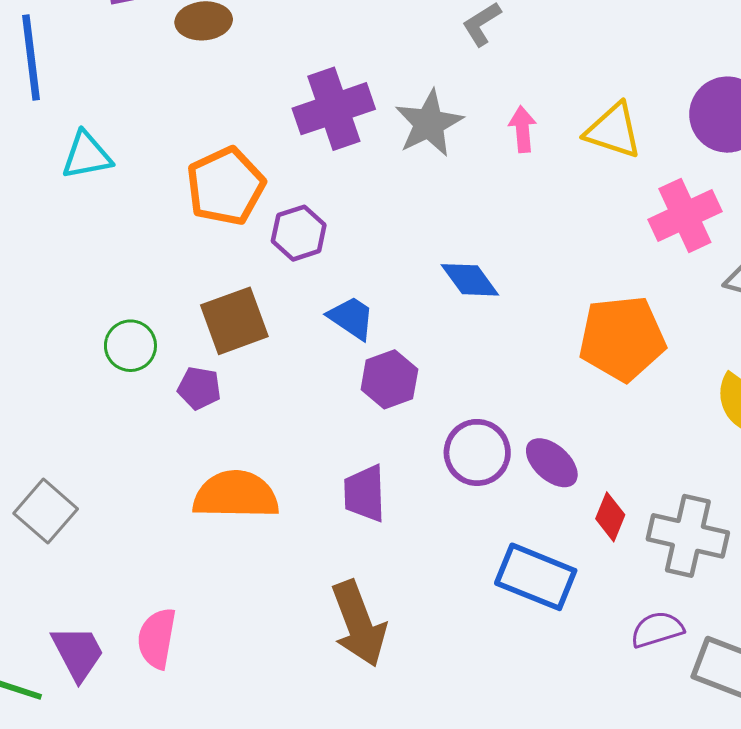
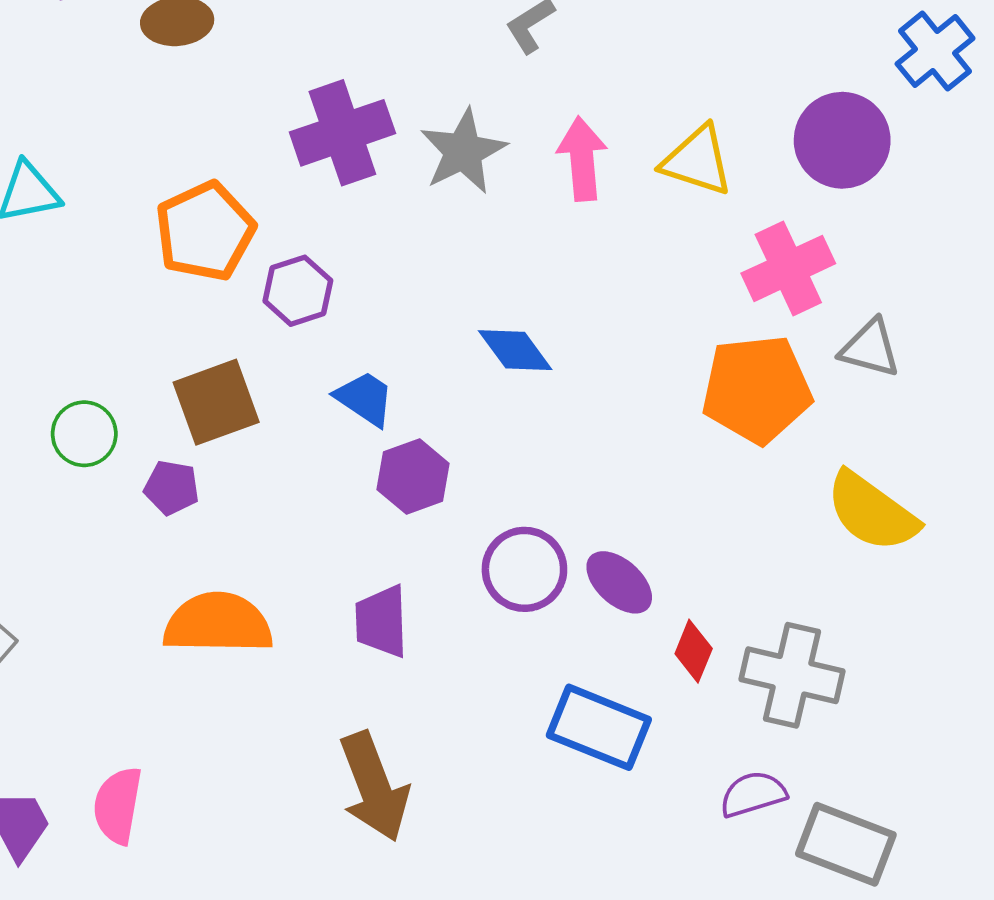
pink arrow: (523, 129) -> (582, 159), size x1.4
orange pentagon: (622, 338) -> (757, 389), moved

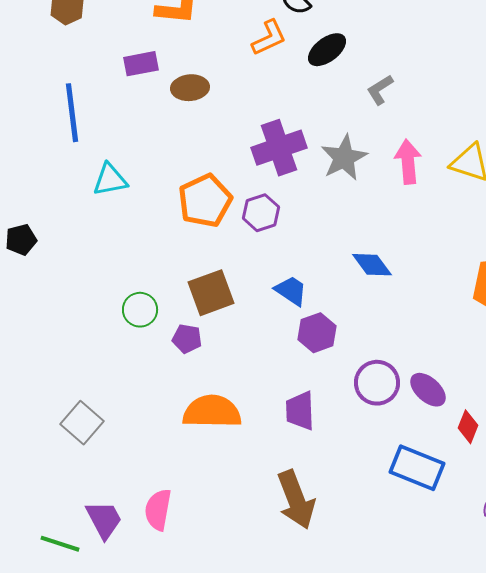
purple hexagon: (298, 291) -> (261, 213), moved

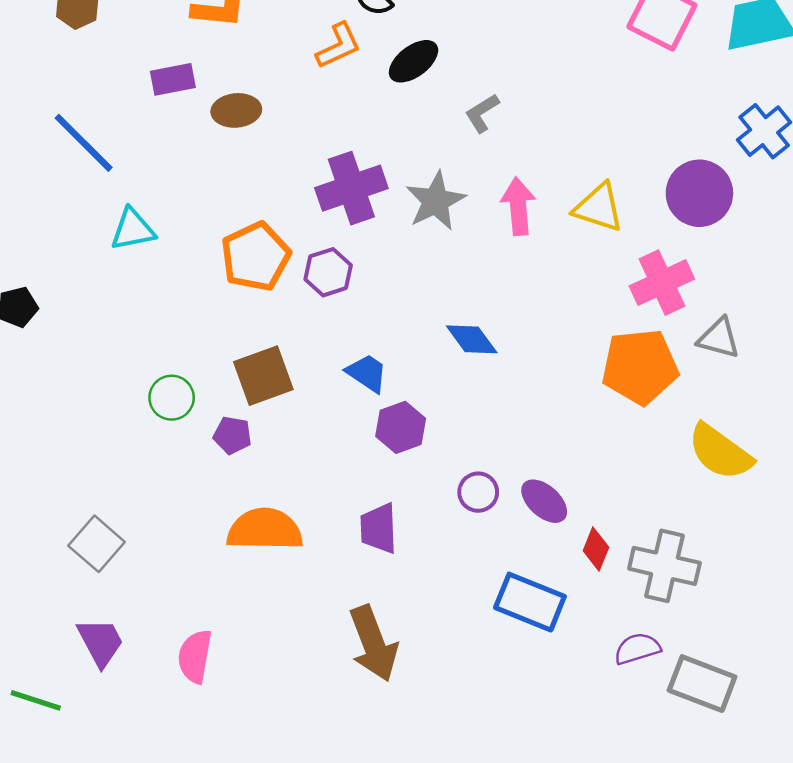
blue line: (72, 113) -> (84, 143), turned -38
purple circle: (377, 383) -> (478, 492), size x0.7
purple trapezoid: (104, 520) -> (100, 642), moved
green line: (60, 544) -> (36, 700), moved

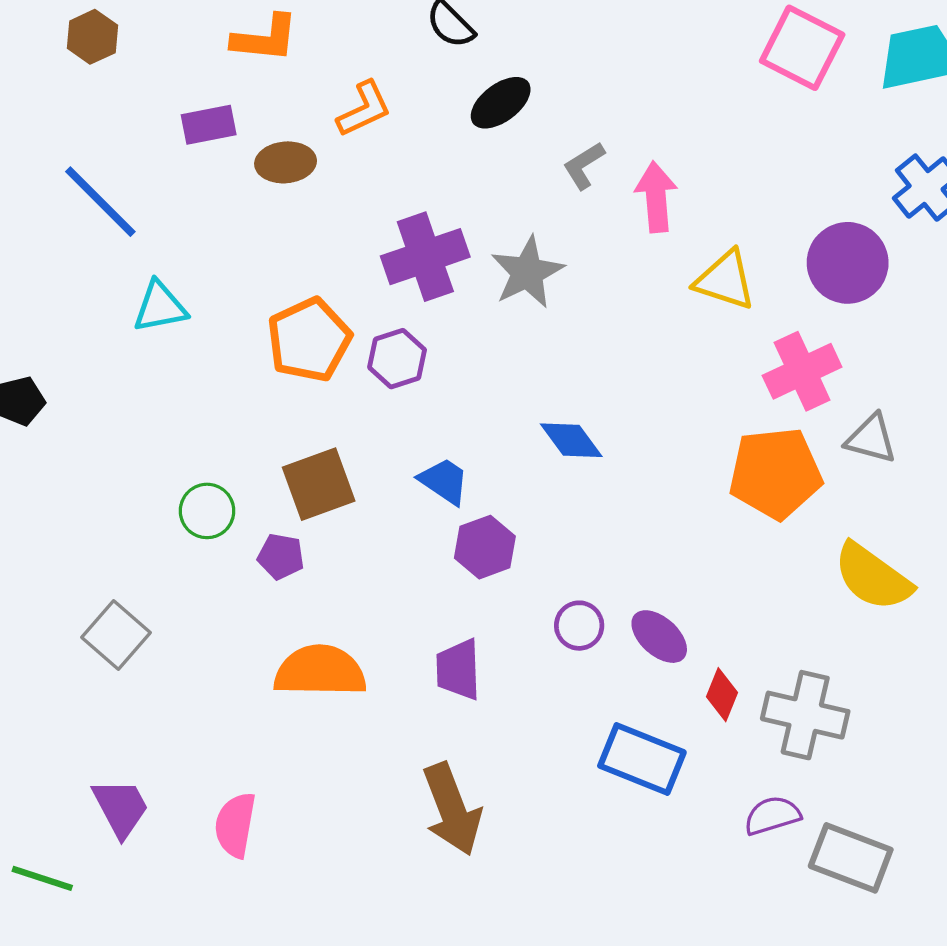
orange L-shape: (338, 46) -> (364, 109), moved
pink arrow: (518, 206) -> (656, 197), moved
gray square: (97, 544) -> (116, 635), moved

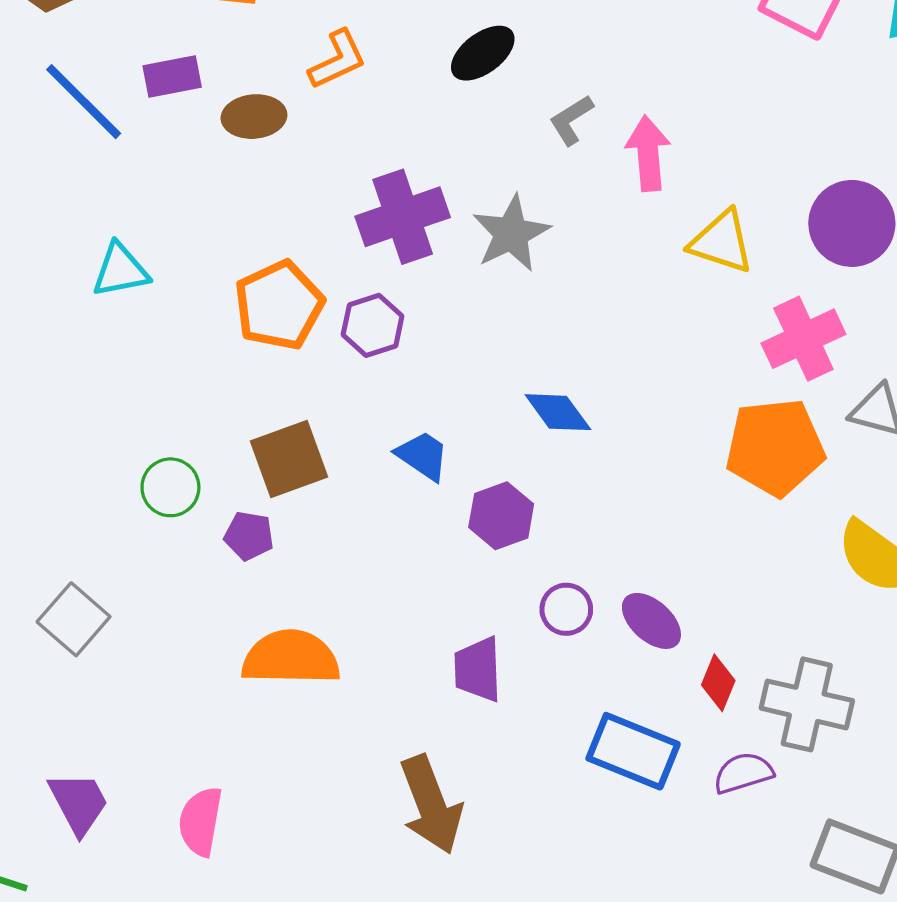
blue line: (100, 202) -> (84, 102), moved
purple hexagon: (485, 547) -> (501, 516), moved
purple trapezoid: (458, 670) -> (478, 669), moved
purple semicircle: (772, 816) -> (743, 773), moved

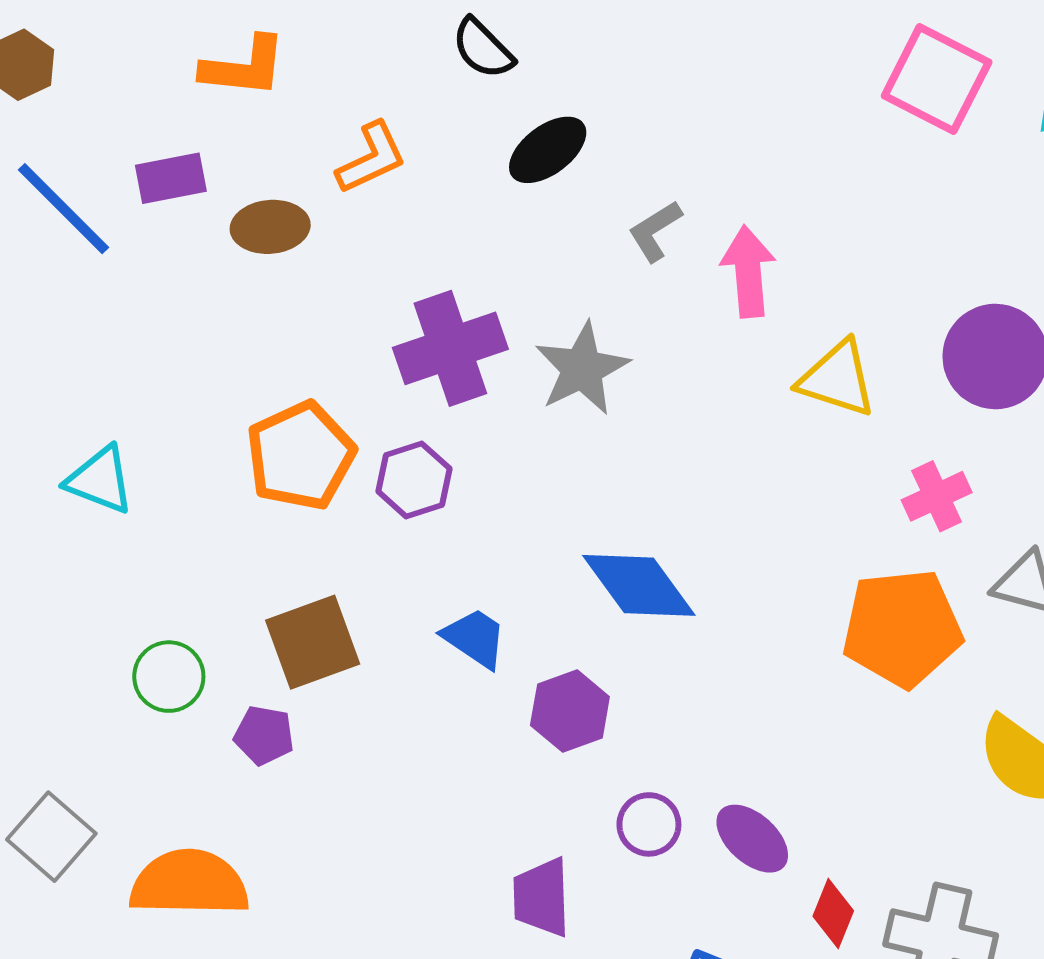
cyan triangle: (120, 270) -> (100, 480), moved, turned 32
pink cross: (803, 339) -> (937, 496), size x0.7
blue diamond: (558, 412) -> (639, 585), size x1.4
orange semicircle: (291, 658) -> (189, 883), moved

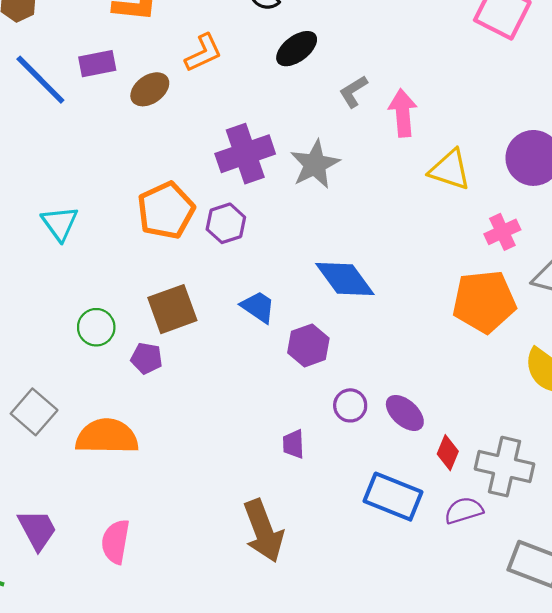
brown ellipse: (270, 227) -> (150, 89), turned -30
cyan triangle: (100, 480) -> (60, 223), turned 33
purple trapezoid: (542, 897) -> (293, 444), size x0.7

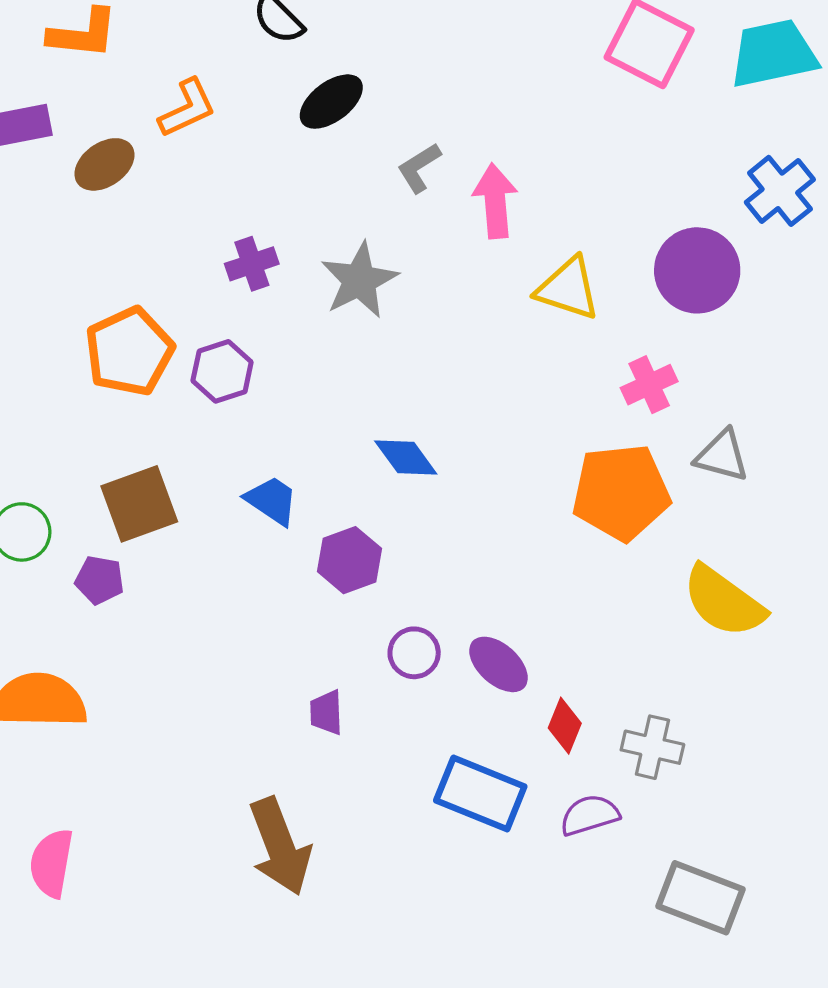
purple cross: (245, 154) -> (252, 264), size x0.6
blue diamond: (345, 279) -> (406, 457), size x0.7
gray cross: (504, 467) -> (652, 747), size x0.7

